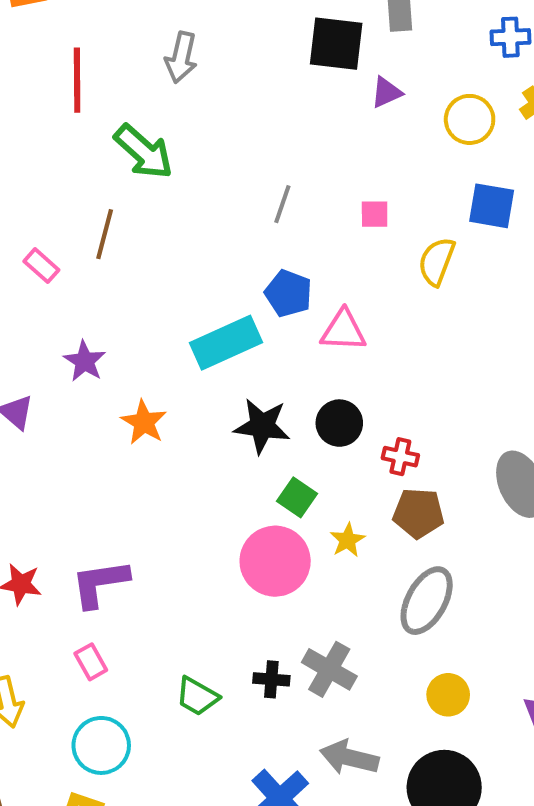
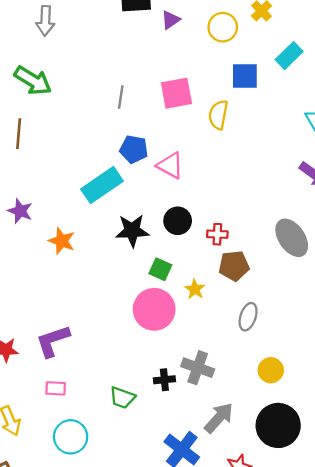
pink square: (375, 214) -> (176, 93), size x1.8
pink triangle: (343, 331) -> (170, 166), turned 36
gray ellipse: (427, 601) -> (248, 317), size x0.7
pink rectangle: (91, 662) -> (56, 388), turned -48
gray arrow: (349, 758) -> (219, 418), turned 128

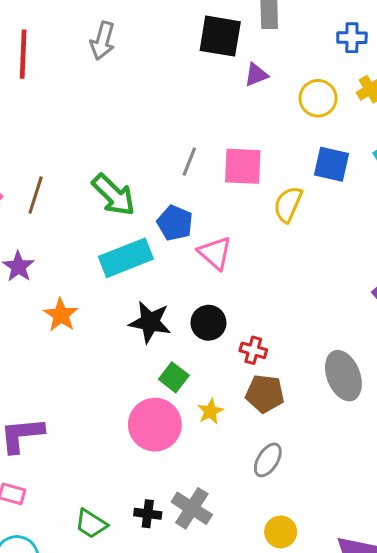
green arrow: (33, 81) -> (114, 195), moved
gray line: (121, 97) -> (189, 162), moved
brown line: (19, 134) -> (36, 195), moved

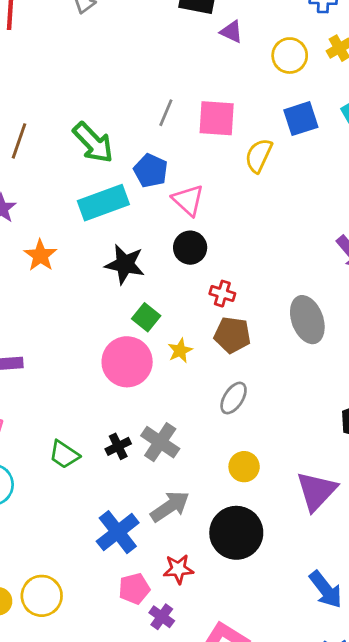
purple triangle: (256, 75) -> (231, 32), turned 45
blue square: (332, 164) -> (301, 119), turned -32
black circle: (208, 323) -> (190, 248), moved
black cross: (148, 514) -> (118, 446), turned -35

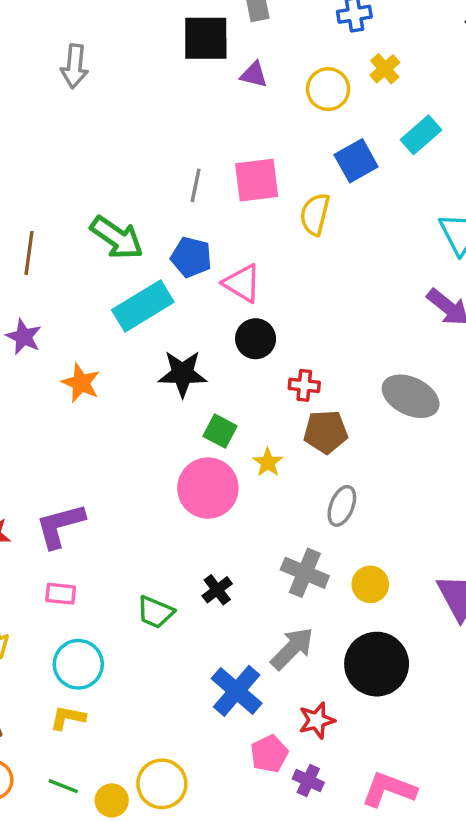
gray ellipse: (307, 320) -> (411, 396), turned -33
gray cross: (160, 442) -> (305, 573), moved

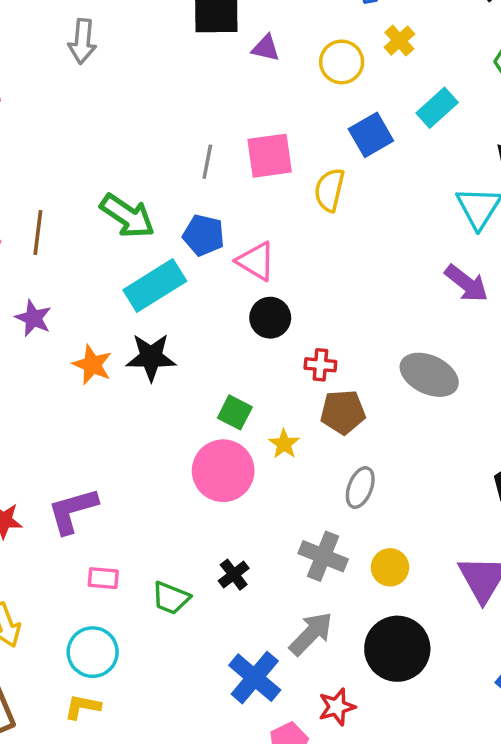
black star: (183, 374) -> (151, 357), moved
pink rectangle: (61, 594) -> (103, 578), moved

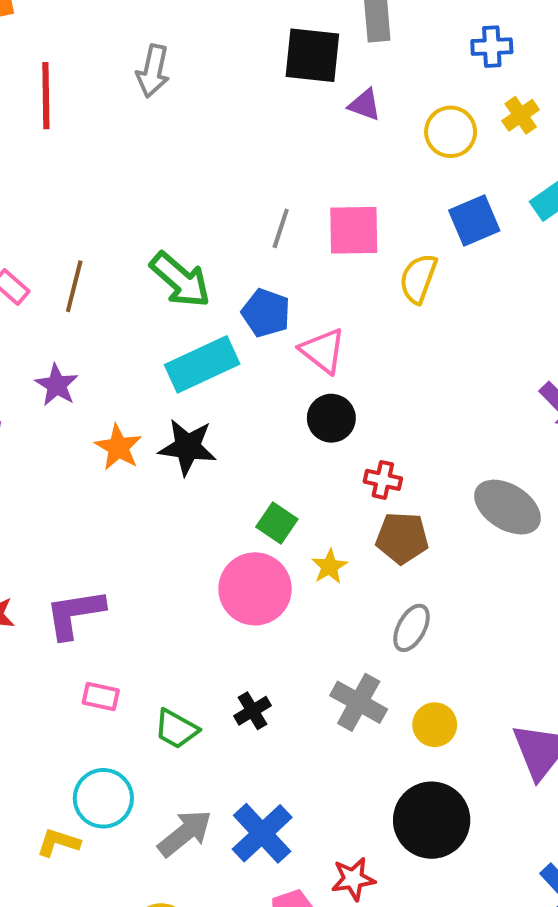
gray arrow: (311, 634) -> (185, 833), moved
cyan circle: (93, 652) -> (103, 798), moved

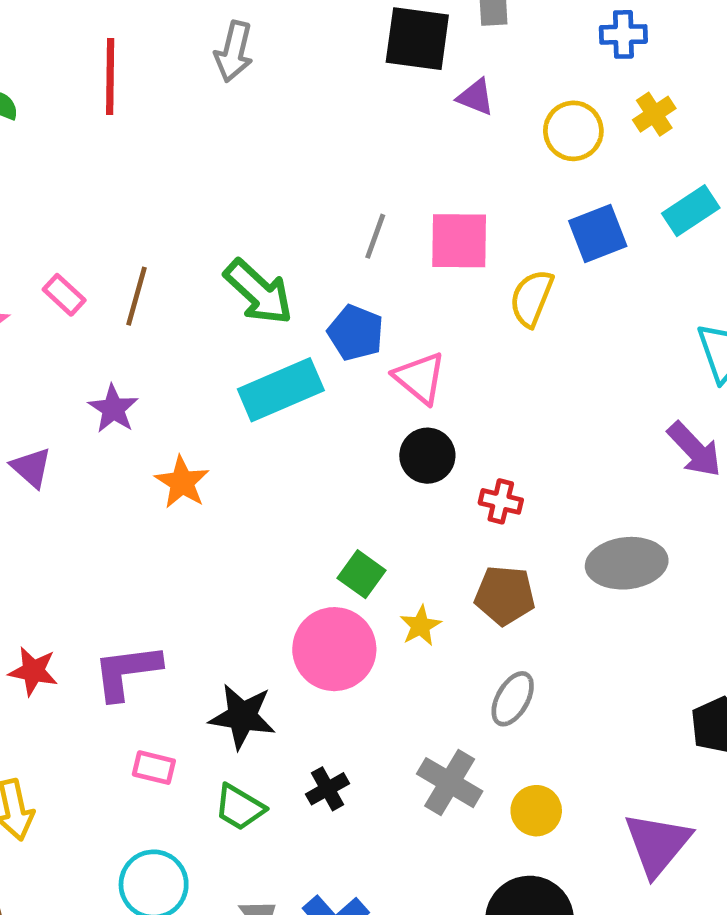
black star: (187, 447) -> (242, 716), moved
red cross: (383, 480) -> (501, 501), moved
gray ellipse: (508, 507) -> (627, 563), turned -40

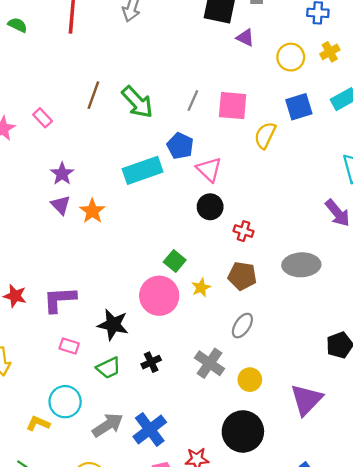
green arrow: (258, 292) -> (137, 102), moved
brown line: (137, 296) -> (93, 95), moved
purple triangle: (31, 467) -> (61, 205), moved
green trapezoid: (239, 807) -> (109, 368), turned -60

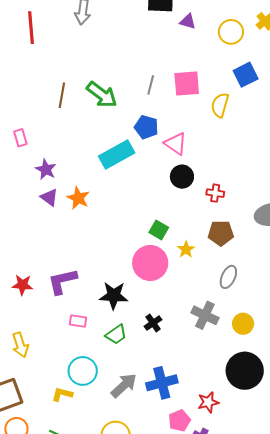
pink rectangle: (43, 118) -> (20, 138), moved, turned 36
blue cross: (150, 429) -> (162, 383), turned 32

